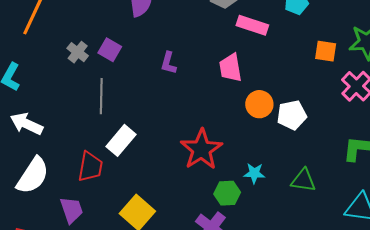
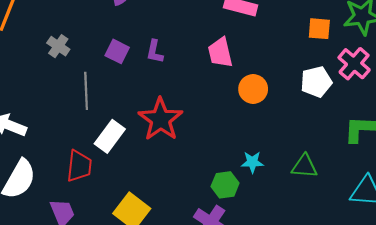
purple square: (110, 50) -> (117, 51), moved
white pentagon: (292, 115) -> (316, 82), moved
red star: (201, 149) -> (161, 119), moved

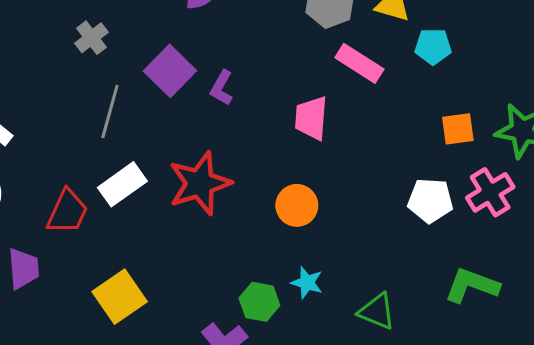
orange square: (319, 29) -> (458, 129), turned -30
purple square: (117, 51) -> (170, 71), size x1.4
orange circle: (253, 89) -> (297, 205), moved

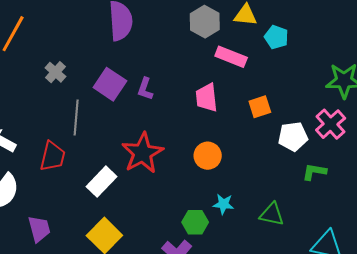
cyan pentagon: (433, 46) -> (276, 37), turned 30
orange square: (458, 129) -> (260, 107), moved
white rectangle: (122, 184) -> (101, 182), moved
red trapezoid: (67, 212) -> (53, 156), moved
green L-shape: (472, 285) -> (314, 172), moved, size x0.7

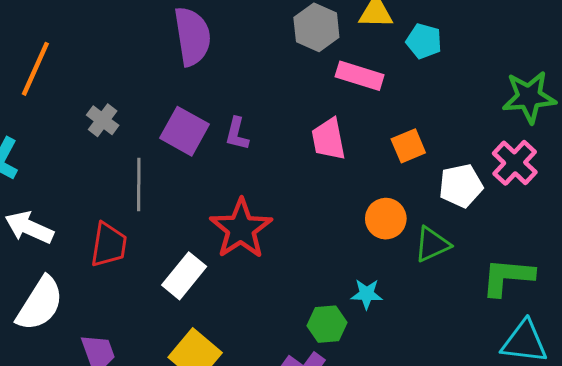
orange circle: (208, 156) -> (386, 219), moved
green L-shape: (314, 172) -> (508, 277), moved, size x1.5
green triangle: (272, 214) -> (432, 244), moved, turned -32

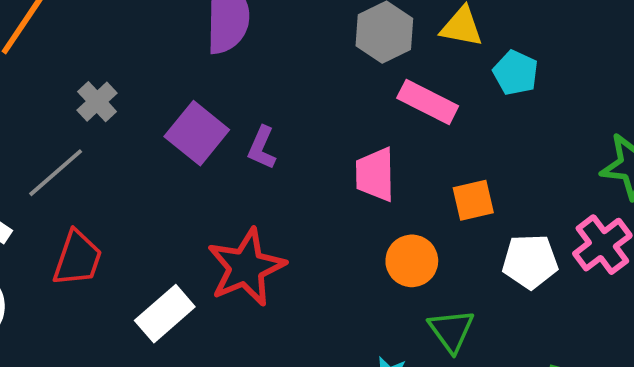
gray line: (139, 184) -> (56, 173), moved, turned 39
orange circle: (386, 219) -> (412, 261), moved
green triangle: (432, 244) -> (451, 331), moved, turned -51

